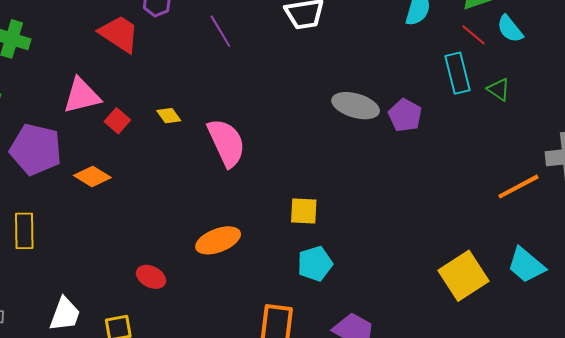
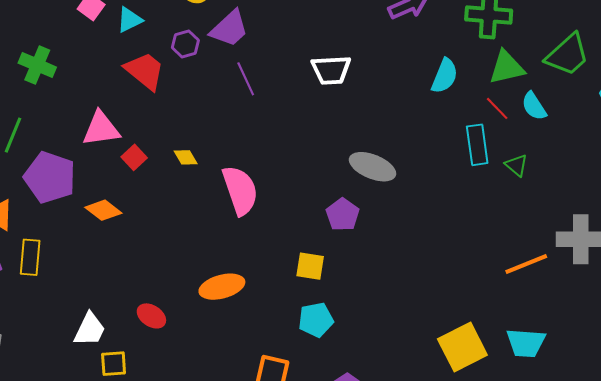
purple pentagon: (405, 115) -> (343, 215), moved
cyan trapezoid: (526, 265) -> (526, 343), turned -42
white trapezoid: (65, 314) -> (90, 329), moved

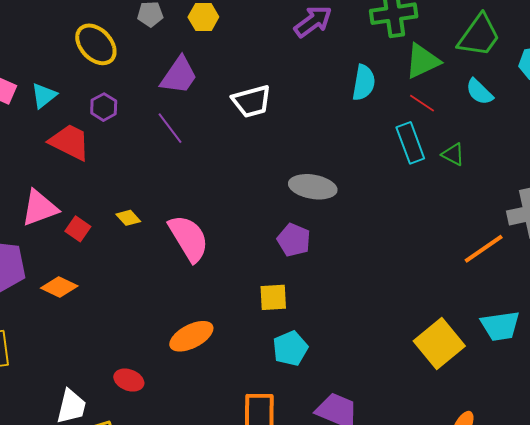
purple trapezoid: (229, 29) -> (179, 76), moved
cyan semicircle: (534, 106) -> (479, 92), moved

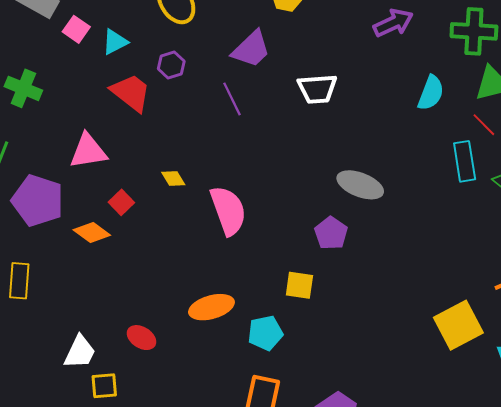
red square: (78, 229) -> (121, 202), moved
yellow square: (439, 344) -> (458, 325), moved
cyan pentagon: (290, 348) -> (265, 333), moved

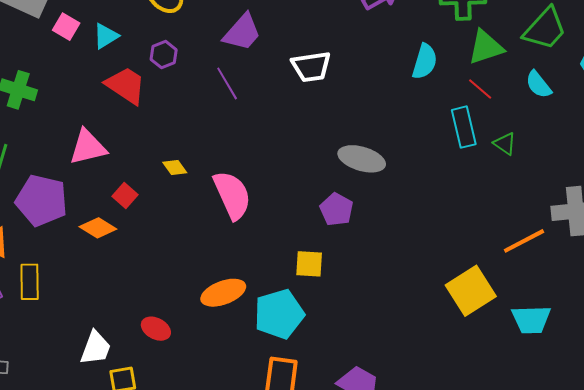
cyan pentagon: (265, 333) -> (279, 314), size x1.4

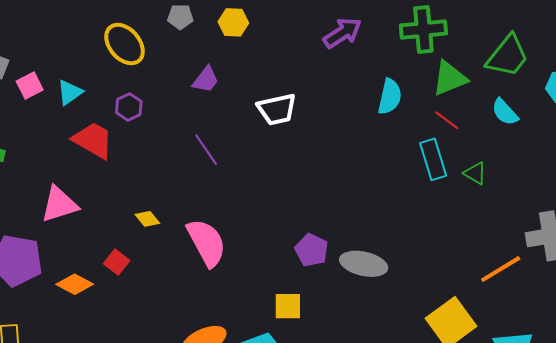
pink square: (66, 27) -> (30, 86), turned 36
purple trapezoid: (242, 32) -> (206, 80), size x0.7
purple line: (227, 83) -> (206, 150), moved
gray ellipse: (362, 159) -> (364, 264), moved
red square: (125, 195) -> (117, 262), moved

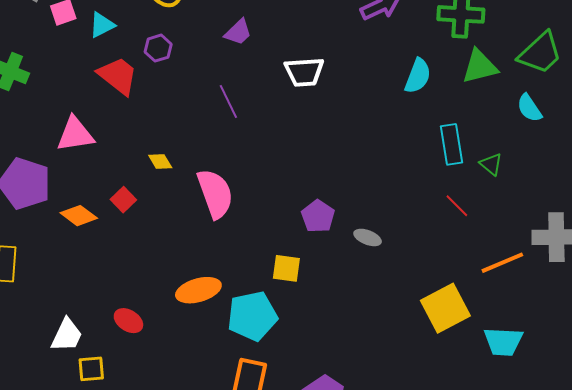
red line: (447, 120) -> (457, 206), moved
gray ellipse: (364, 264) -> (368, 237), size x0.6

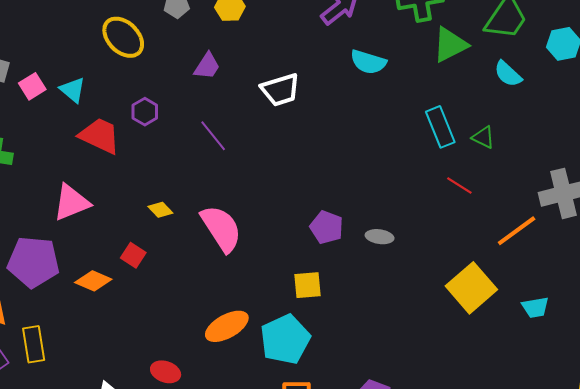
cyan triangle: (102, 25) -> (73, 90), turned -40
purple hexagon: (158, 48) -> (145, 112), moved
cyan semicircle: (418, 76) -> (368, 62), moved, turned 99
cyan trapezoid: (503, 342) -> (535, 307), size x0.7

